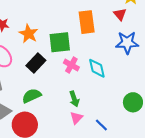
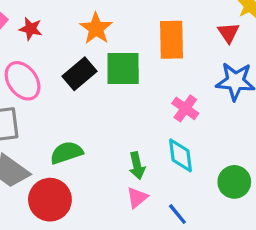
orange star: (29, 34) -> (96, 28), moved
black rectangle: (36, 63) -> (79, 74), moved
pink cross: (71, 65) -> (185, 108), moved
cyan diamond: (97, 68) -> (180, 155), moved

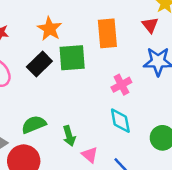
pink cross: (185, 108) -> (121, 85), turned 30
green arrow: (137, 166) -> (69, 136), moved
pink triangle: (137, 198) -> (90, 155), turned -36

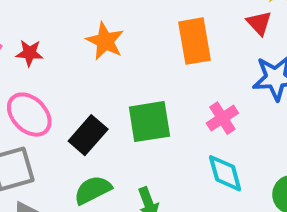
green square: (72, 58) -> (149, 122), moved
black rectangle: (39, 64) -> (88, 135), moved

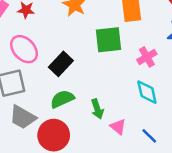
green square: (149, 122) -> (108, 40), moved

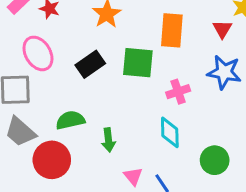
black rectangle: (61, 64) -> (90, 64), moved
pink triangle: (118, 127) -> (133, 176), moved

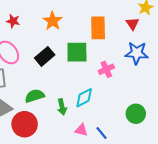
cyan diamond: (170, 132) -> (84, 98), moved, turned 70
pink triangle: (133, 176) -> (81, 130), turned -32

